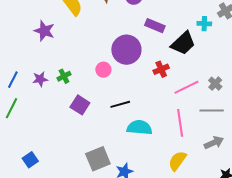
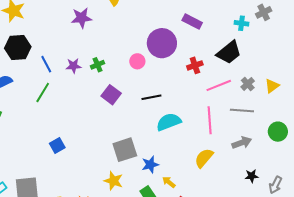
purple star: (44, 31) -> (81, 18), turned -30
black trapezoid: (183, 43) -> (229, 52), moved
blue line: (13, 80) -> (46, 64), turned -60
cyan semicircle: (139, 128) -> (169, 122), turned -30

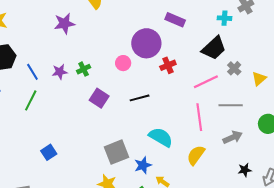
red cross: (195, 65) -> (168, 65), moved
gray cross: (248, 84) -> (234, 68), moved
cyan semicircle: (169, 122) -> (161, 137), moved, turned 55

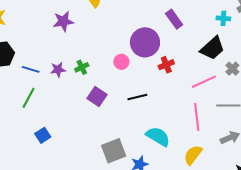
purple rectangle: (175, 20) -> (174, 19), turned 30
blue line: (32, 72) -> (31, 69), turned -42
blue square: (49, 152) -> (43, 135), moved

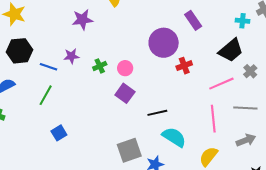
pink circle: (121, 62) -> (125, 68), moved
purple star: (58, 70) -> (71, 56), moved
purple square: (97, 97) -> (125, 93), moved
black line: (137, 97) -> (157, 113), moved

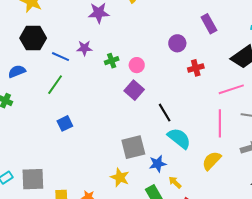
purple circle: (164, 43) -> (177, 43), size x0.6
black line: (157, 113) -> (165, 113), turned 66

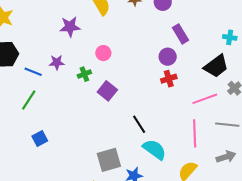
purple circle: (177, 43) -> (168, 57), moved
pink circle: (137, 65) -> (103, 53), moved
purple square: (134, 90) -> (107, 91), moved

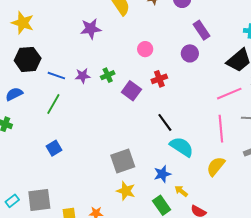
pink circle: (103, 53) -> (145, 49), moved
purple star: (57, 62) -> (83, 76), moved
red cross: (169, 79) -> (159, 79), moved
blue square: (40, 138) -> (54, 148), moved
gray square: (109, 160) -> (123, 161), moved

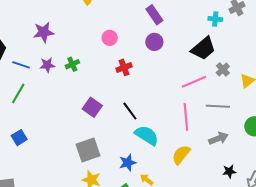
purple star: (91, 29) -> (44, 32), moved
purple rectangle: (201, 30) -> (154, 15), moved
purple square: (131, 91) -> (92, 107), moved

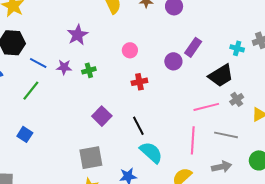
purple rectangle: (154, 15) -> (193, 47), moved, turned 60
purple star: (44, 32) -> (78, 35), moved, turned -30
blue square: (19, 138) -> (25, 134), turned -35

